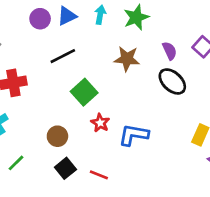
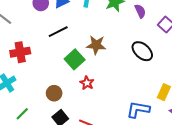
purple semicircle: (170, 51) -> (140, 11), moved
brown star: (127, 59) -> (96, 45), moved
blue L-shape: (134, 135) -> (138, 110), moved

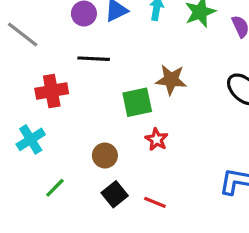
black line: (58, 32) -> (94, 59), moved, turned 30
green square: (75, 59) -> (137, 102), turned 30

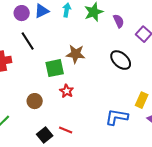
black line: (94, 59) -> (28, 41), turned 54
black square: (115, 194) -> (45, 135), moved

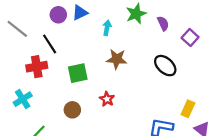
cyan arrow: (67, 10) -> (107, 28), moved
black line: (28, 41) -> (50, 44), moved
green square: (55, 68) -> (78, 73), moved

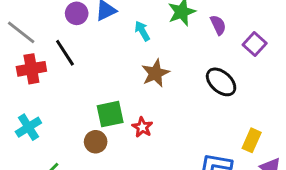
cyan arrow: (107, 28) -> (142, 31), turned -40
brown star: (117, 59) -> (155, 73), turned -30
red cross: (37, 67) -> (31, 69), moved
green square: (78, 73) -> (110, 114), moved

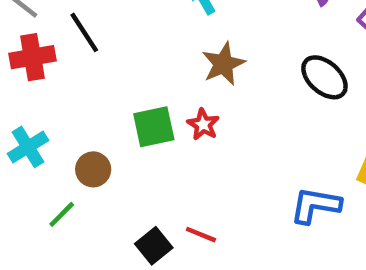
red star: (142, 127) -> (203, 124), moved
brown circle: (96, 142) -> (93, 169), moved

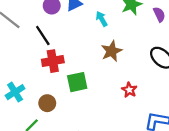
red cross: (33, 57) -> (53, 61), moved
red star: (203, 124) -> (129, 90), moved

